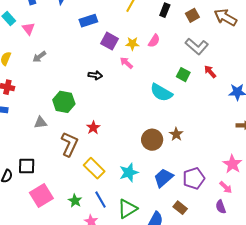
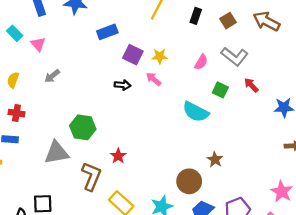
pink semicircle: (154, 41) -> (201, 62), moved
black arrow: (95, 75) -> (123, 85), moved
gray triangle: (40, 123) -> (57, 153), size x1.6
brown circle: (152, 140) -> (189, 181), moved

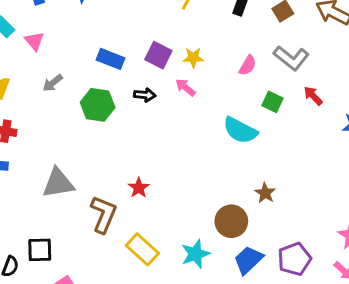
blue rectangle: (107, 32) -> (110, 59), moved, turned 42
green hexagon: (83, 127) -> (98, 105), moved

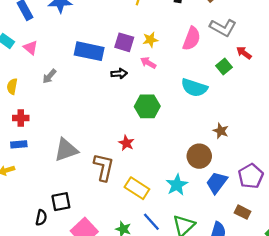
blue rectangle: (110, 59) -> (89, 51), size x1.4
pink semicircle: (248, 65) -> (192, 39), size x1.5
green square: (273, 102) -> (224, 67), moved, turned 35
green hexagon: (98, 105) -> (147, 106), moved

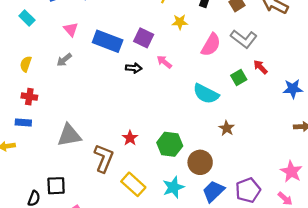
yellow star: (150, 40) -> (180, 22), moved
pink triangle: (31, 48) -> (71, 29), moved
green hexagon: (147, 106) -> (170, 144), moved
brown star: (221, 131) -> (227, 128), moved

